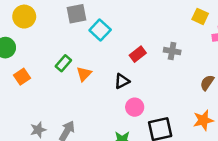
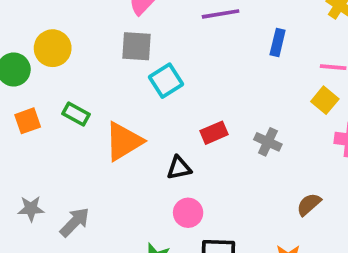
yellow circle: (24, 17) -> (53, 48), moved
green rectangle: (63, 63) -> (76, 114), moved, turned 63
orange triangle: (84, 74) -> (124, 141), size x1.6

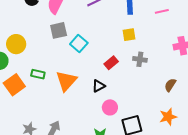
yellow square: (325, 100) -> (129, 35), moved, turned -32
orange square: (28, 121) -> (14, 85), size x1.5

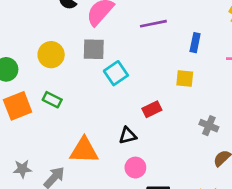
yellow circle: (16, 44) -> (51, 55), moved
gray cross: (140, 59) -> (209, 126), moved
orange triangle: (66, 81) -> (84, 150), moved, turned 35

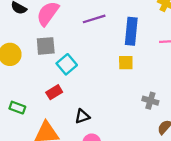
blue rectangle: (195, 43) -> (131, 31), size x1.6
green rectangle: (52, 100) -> (17, 108), moved
red rectangle: (152, 109) -> (54, 92), moved

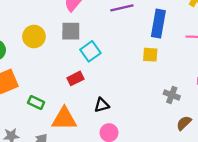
green rectangle: (17, 108) -> (36, 102), moved

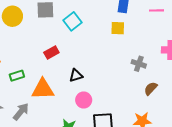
cyan square: (90, 51) -> (73, 21), moved
green rectangle: (36, 102) -> (17, 76), turned -40

